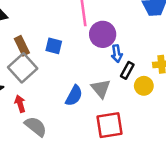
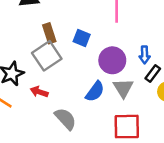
purple circle: (103, 34) -> (112, 60), moved
red arrow: (20, 104) -> (39, 92), turned -63
gray semicircle: (36, 127) -> (65, 119), moved

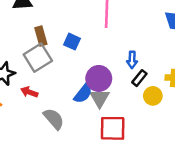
purple circle: (112, 60) -> (99, 78), moved
gray triangle: (123, 88) -> (100, 98), moved

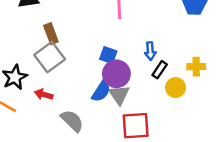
blue square: (72, 42) -> (108, 55), moved

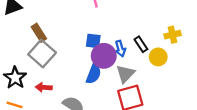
blue arrow: (150, 51) -> (120, 49), moved
black rectangle: (160, 70) -> (141, 44), turned -56
gray triangle: (119, 95) -> (125, 74), moved, turned 30

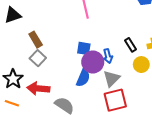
black rectangle: (141, 44) -> (131, 45), moved
gray square: (42, 53) -> (38, 58), size x0.7
red arrow: (44, 87) -> (38, 88), size x1.5

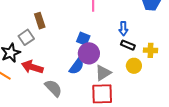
black rectangle: (131, 45) -> (128, 45), turned -48
blue arrow: (108, 56) -> (123, 29), moved
gray square: (38, 58) -> (26, 37), moved

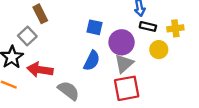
purple circle: (89, 53) -> (122, 42), moved

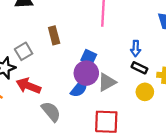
brown rectangle: (40, 14) -> (54, 35), moved
purple circle: (122, 42) -> (86, 73), moved
gray triangle: (124, 64) -> (107, 82), moved

